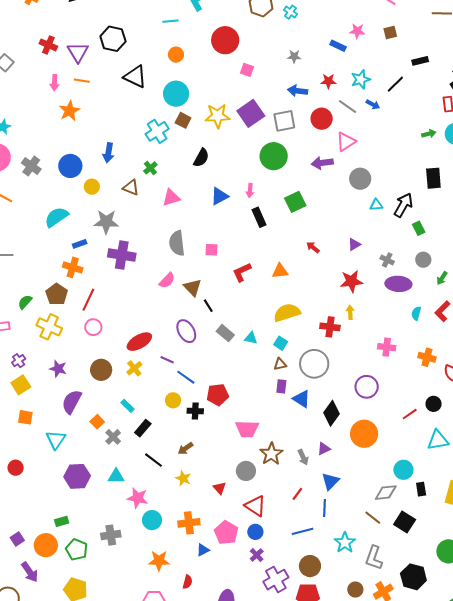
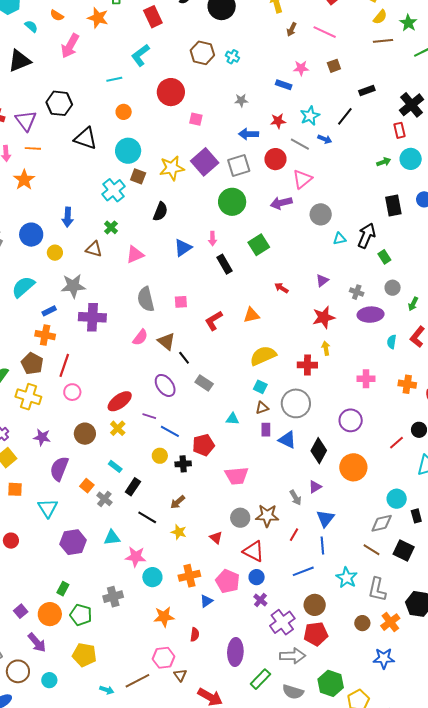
cyan triangle: (251, 338) -> (232, 419), moved
brown star: (271, 454) -> (267, 516), moved, turned -30
green rectangle: (62, 521) -> (63, 589), turned -40

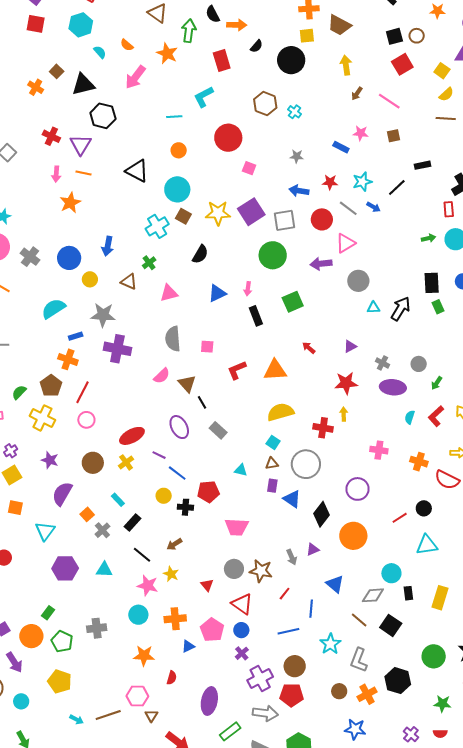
black hexagon: (59, 103) -> (103, 116), moved
green rectangle: (384, 257) -> (438, 307), moved
orange triangle: (251, 315) -> (275, 370), size x1.4
blue triangle: (325, 518) -> (335, 584), moved, turned -36
pink star: (136, 557) -> (148, 586), moved

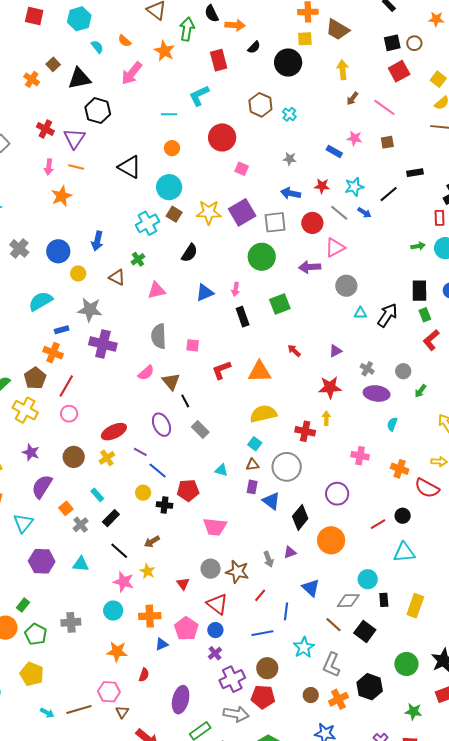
red L-shape: (436, 416) -> (431, 340), moved

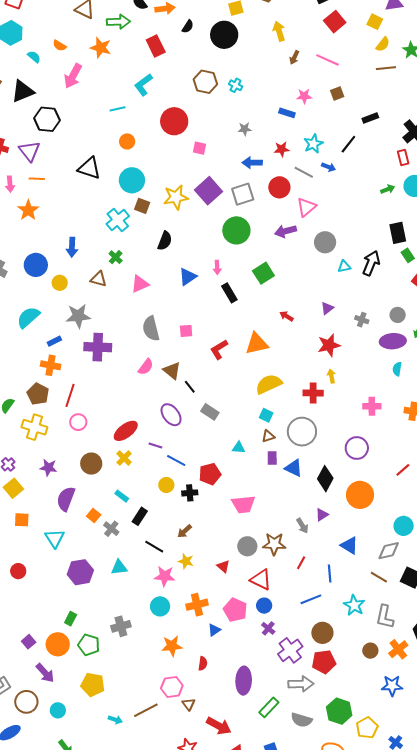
green arrow: (187, 29) -> (118, 22), turned 90
purple ellipse: (377, 393) -> (393, 341), moved

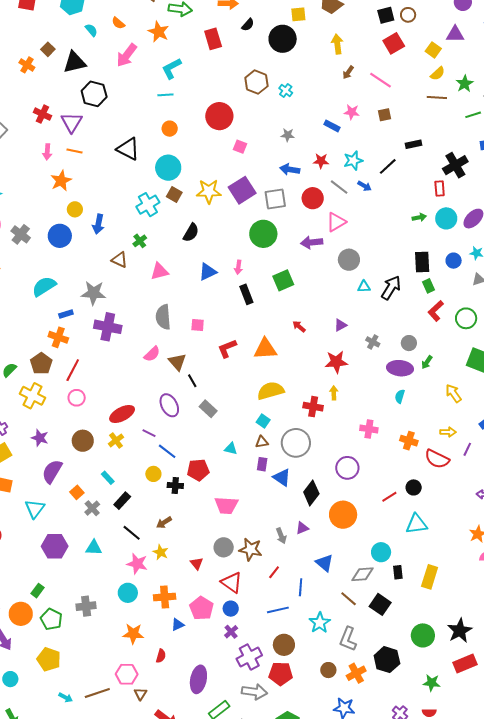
cyan L-shape: (143, 85) -> (171, 68), moved
yellow circle: (60, 283) -> (75, 209), moved

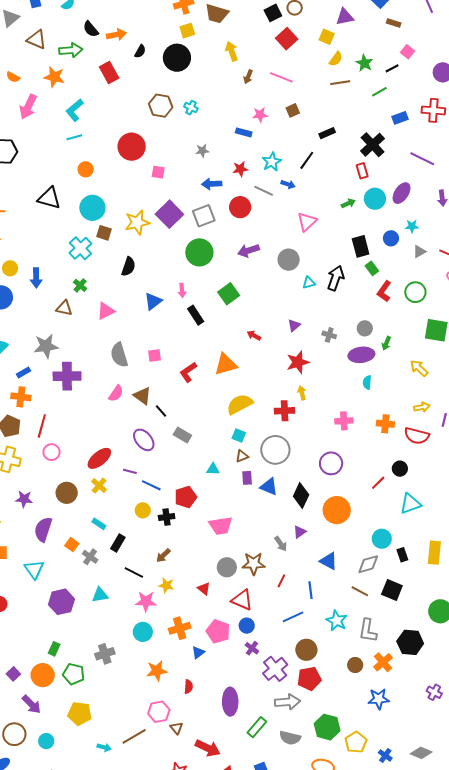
pink triangle: (336, 222) -> (307, 222), moved

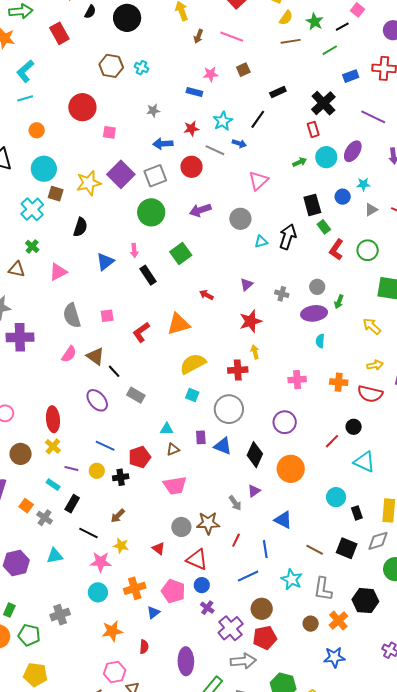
brown triangle: (242, 456) -> (173, 449), moved
red ellipse: (99, 458) -> (53, 419), turned -55
purple line: (130, 471) -> (71, 469), moved
cyan triangle: (410, 504) -> (364, 462), turned 45
gray diamond: (368, 564) -> (378, 541), moved

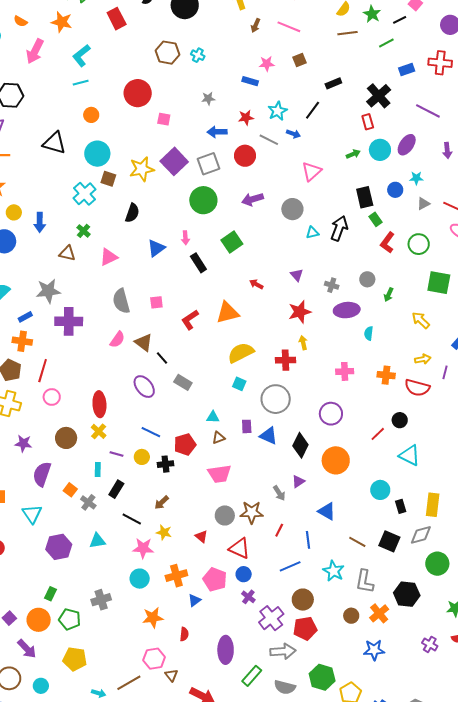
purple triangle: (247, 285) -> (297, 275), turned -32
purple ellipse: (314, 313) -> (347, 310), moved
cyan rectangle: (53, 485) -> (98, 470), turned 56

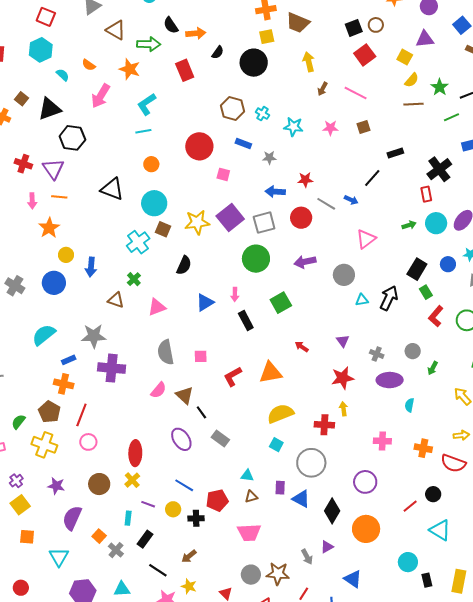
blue rectangle: (250, 81) -> (243, 144), moved
cyan star: (278, 111) -> (293, 127), moved, turned 30
black rectangle: (365, 197) -> (417, 269), turned 40

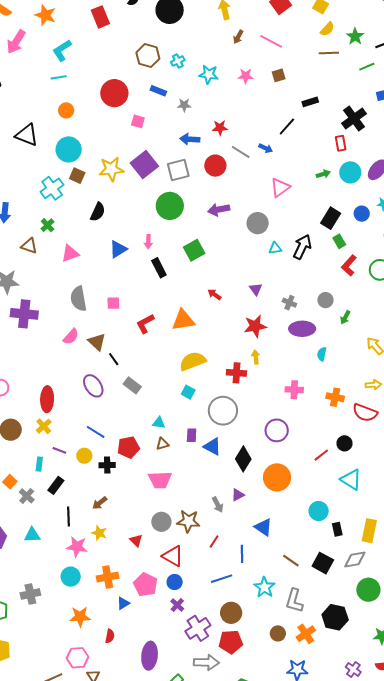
cyan cross: (262, 114) -> (178, 61), turned 32
black line: (158, 570) -> (68, 517), turned 54

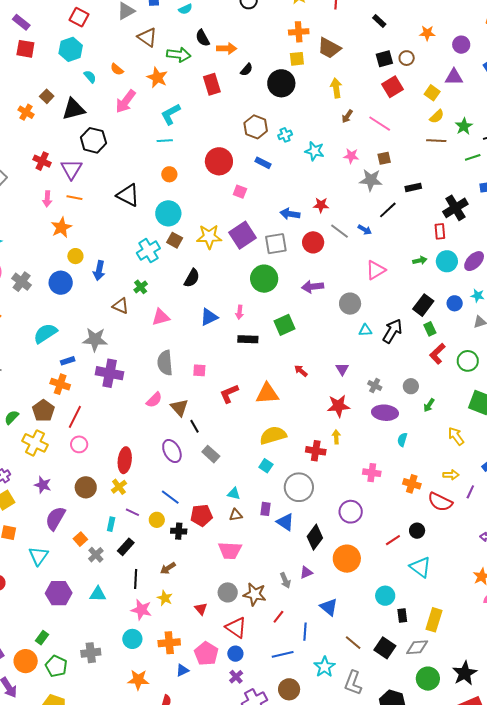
gray star: (184, 105) -> (371, 180), moved, size x1.6
black rectangle: (159, 268) -> (248, 339), turned -66

